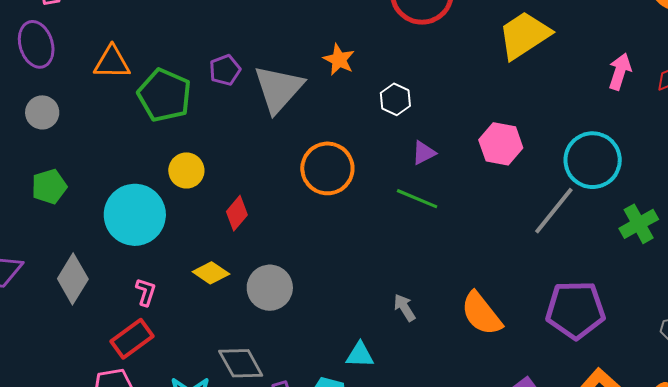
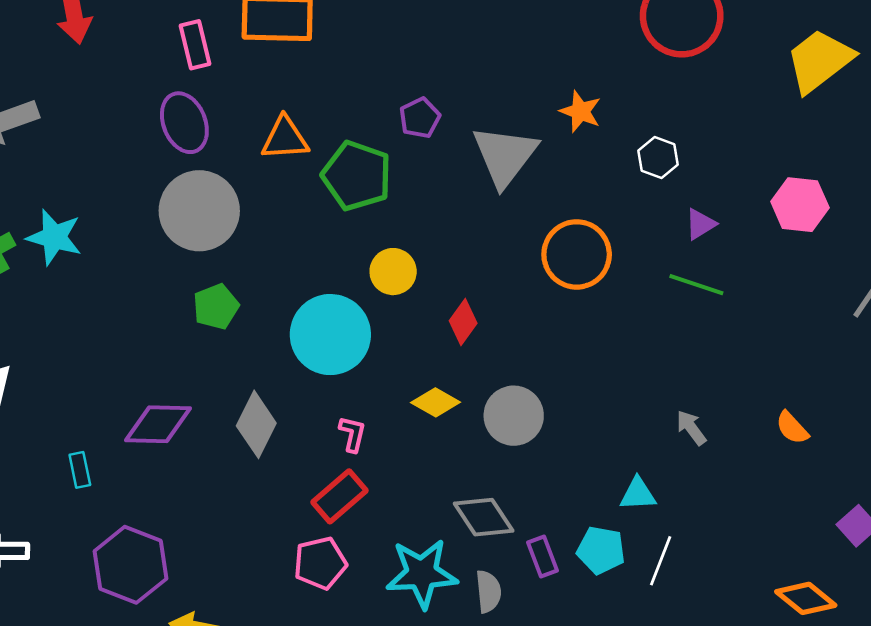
purple pentagon: (225, 70) -> (420, 118), moved
gray circle: (42, 112) -> (199, 211), size x1.8
orange semicircle: (481, 314) -> (792, 428), size x0.6

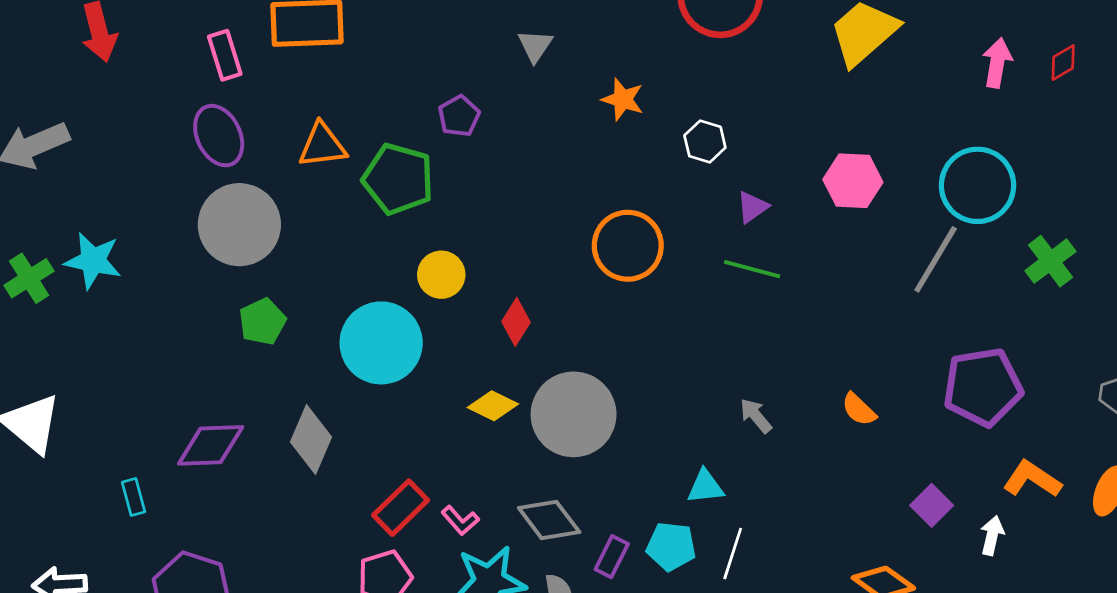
gray triangle: (505, 156) -> (535, 46), moved, size x0.5
gray circle: (514, 416) -> (574, 414), size x1.4
pink L-shape: (352, 434) -> (460, 520), moved, turned 129
purple rectangle: (542, 557) -> (612, 557), turned 51

